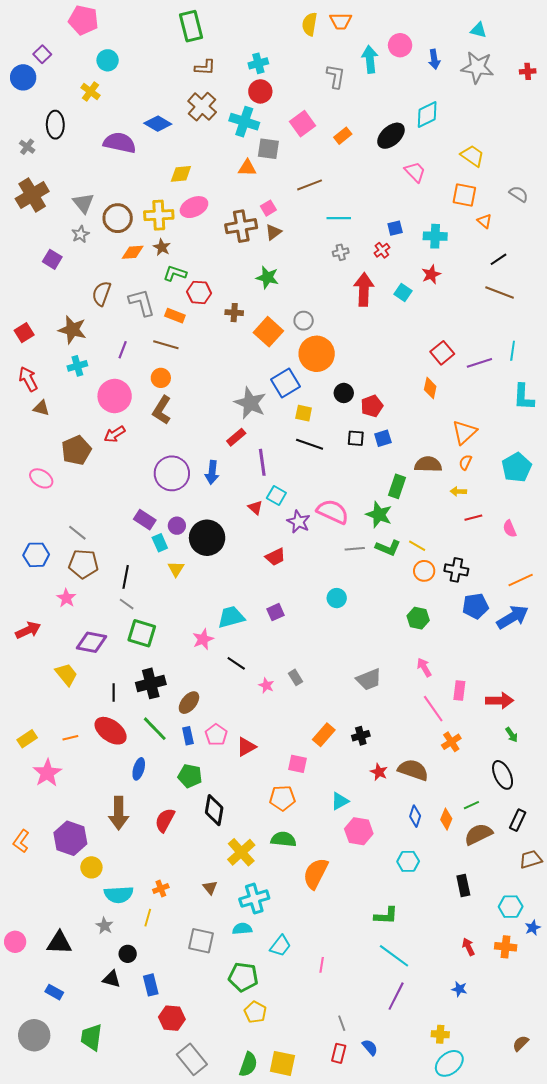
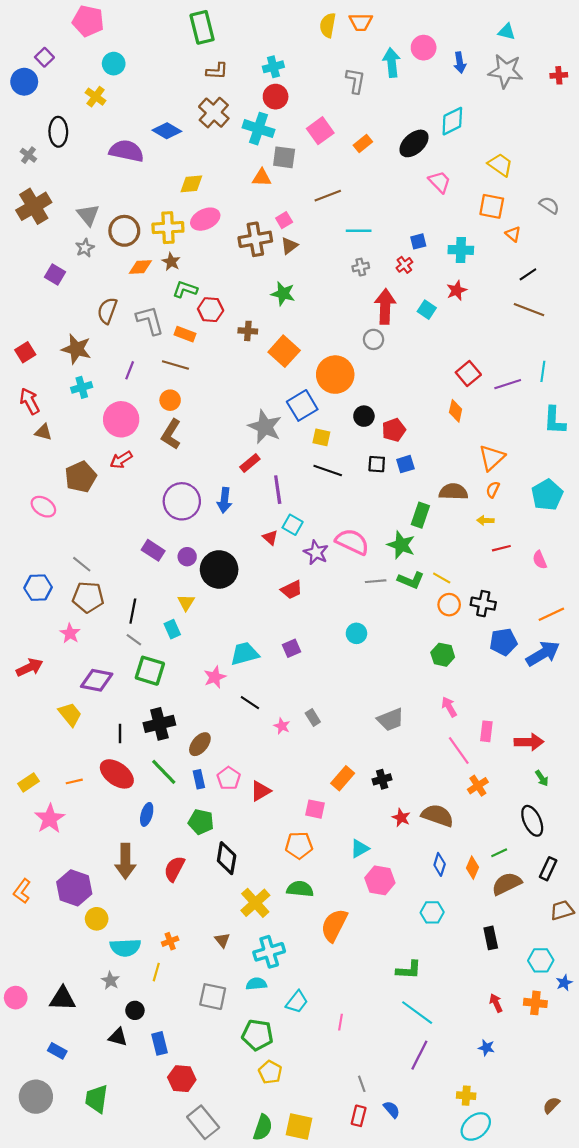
gray circle: (304, 321) -> (374, 339), moved
cyan rectangle: (160, 543) -> (172, 629), moved

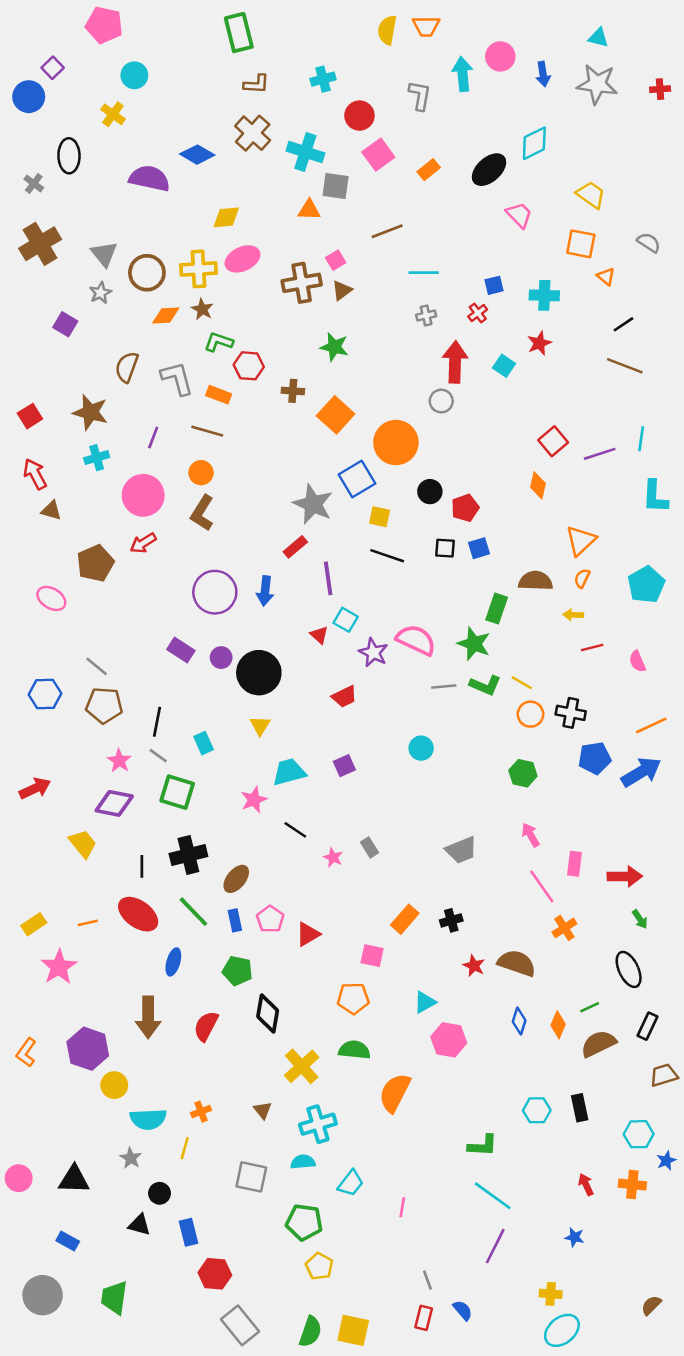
red circle: (276, 97) -> (359, 116), moved
yellow triangle: (186, 602) -> (260, 725), moved
pink star: (70, 633) -> (119, 761), moved
cyan hexagon: (432, 912) -> (537, 1110), moved

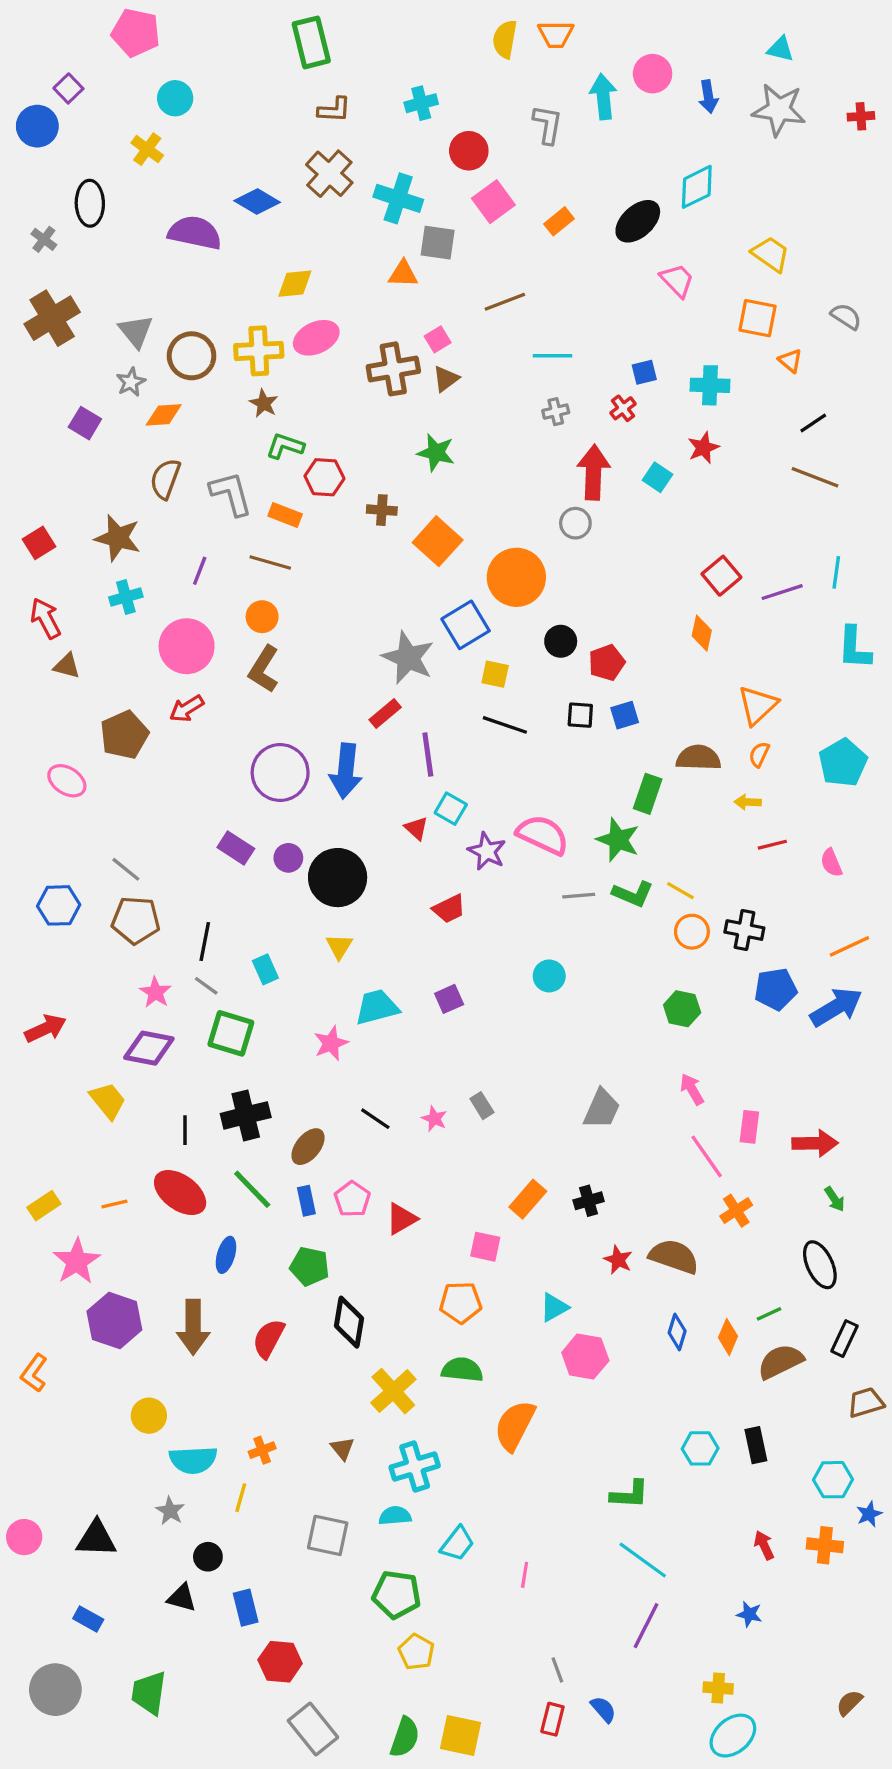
orange diamond: (166, 315) -> (164, 415), moved
blue arrow: (265, 591) -> (346, 771), size x1.4
black line: (295, 830) -> (375, 1119), moved
gray trapezoid: (461, 850) -> (602, 1109), turned -44
purple hexagon: (88, 1049) -> (114, 1320), moved

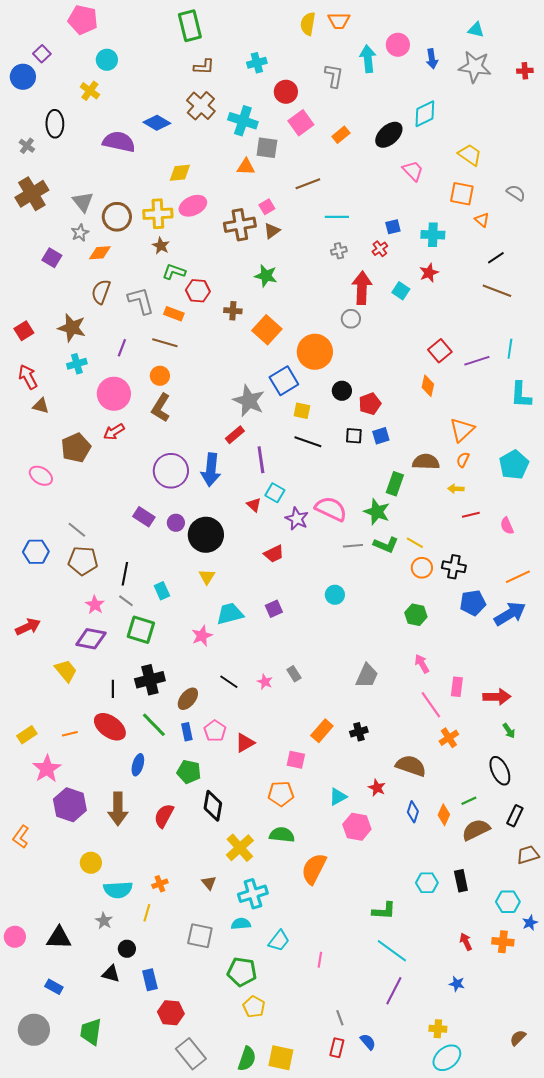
red star: (618, 1260) -> (377, 788), moved

